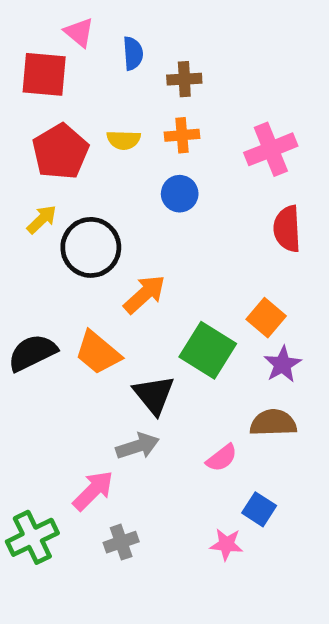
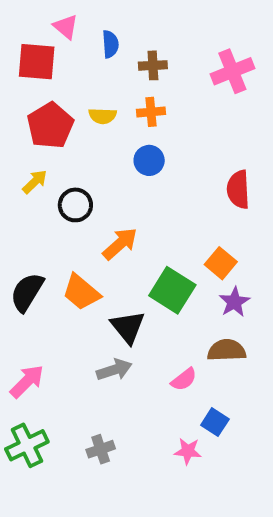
pink cross: (271, 149) -> (232, 71), moved
black circle: (91, 247) -> (75, 205), size x0.7
black semicircle: (32, 353) -> (27, 292), turned -33
pink arrow: (93, 491) -> (27, 381), moved

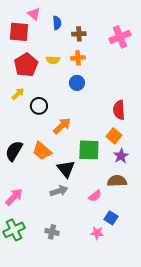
red semicircle: (238, 189) -> (119, 110), moved
green square: (172, 290) -> (89, 150), turned -30
gray cross: (101, 449) -> (52, 232), turned 32

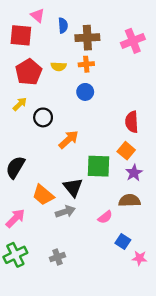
brown cross: (79, 34) -> (87, 38), size x1.5
orange trapezoid: (42, 151) -> (43, 195), moved
gray cross: (52, 232) -> (57, 257), turned -32
pink star: (97, 233) -> (139, 258), moved

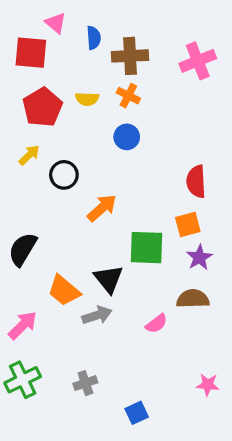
orange cross: (86, 64) -> (128, 96), turned 32
orange square: (126, 151) -> (188, 224), turned 35
blue square: (123, 242) -> (137, 413), moved, turned 32

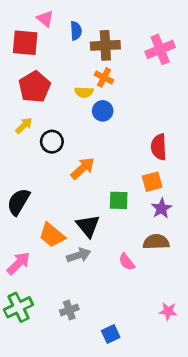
yellow semicircle: (87, 99) -> (84, 92), moved
green square: (147, 248) -> (119, 200), size x0.7
pink semicircle: (156, 324) -> (127, 262), turned 90

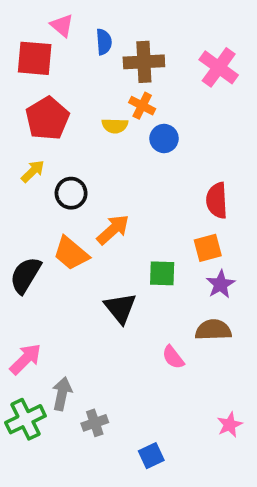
pink cross: (160, 49) -> (219, 67), turned -32
blue circle: (103, 111) -> (164, 138), moved
orange trapezoid: (52, 235) -> (71, 253), moved
gray arrow: (79, 255) -> (62, 394), moved, turned -60
pink star: (168, 311) -> (230, 425), turned -30

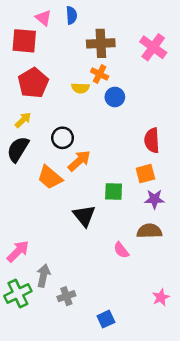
blue semicircle: (104, 42) -> (71, 15), moved
black circle: (71, 193) -> (63, 138), moved
black semicircle: (25, 275) -> (18, 149), moved
purple star: (221, 284) -> (154, 199), turned 30

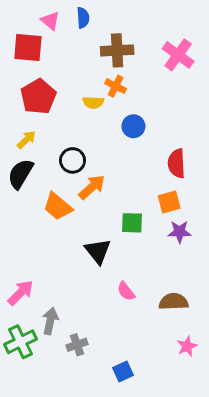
blue circle: (115, 97) -> (133, 126), moved
brown semicircle: (149, 231) -> (174, 302), moved
pink semicircle: (121, 250) -> (126, 291), moved

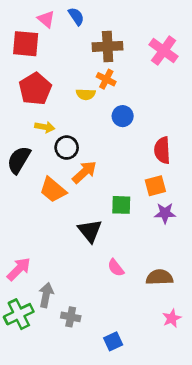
blue semicircle: (83, 18) -> (76, 16), turned -30
yellow arrow: (26, 140) -> (45, 127), moved, turned 54
gray cross: (77, 345) -> (71, 317), turned 30

